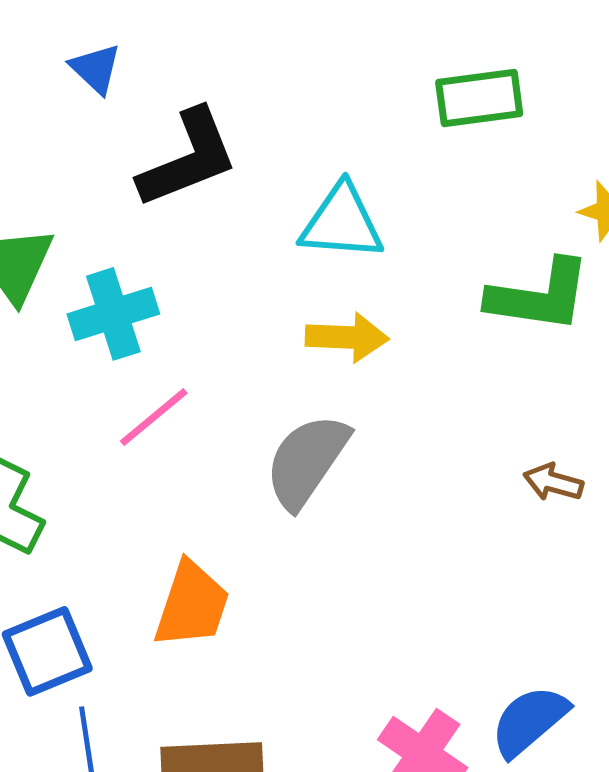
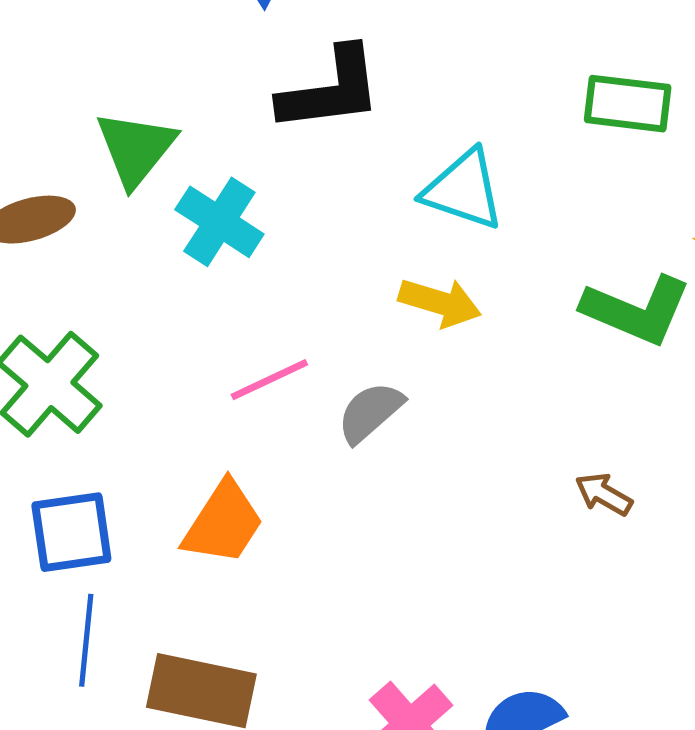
cyan cross: (113, 314) -> (219, 222), turned 36
pink line: (154, 417) -> (269, 380), moved
gray semicircle: (307, 461) -> (370, 412), size x0.7

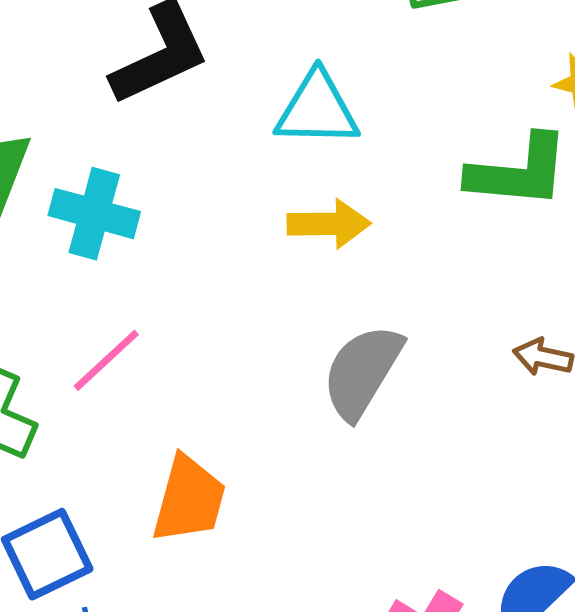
pink line: (269, 380) -> (106, 360), moved
gray semicircle: (370, 412) -> (362, 372), moved, size x1.4

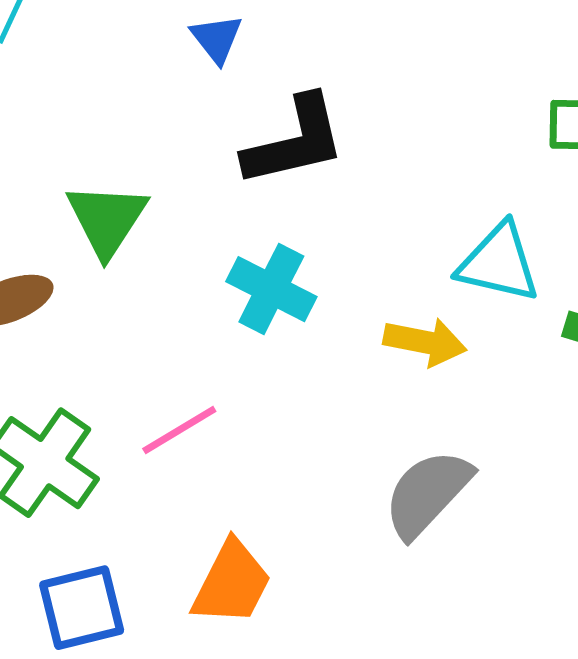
cyan triangle: (317, 109) -> (499, 263), moved
cyan cross: (94, 214) -> (271, 289), moved

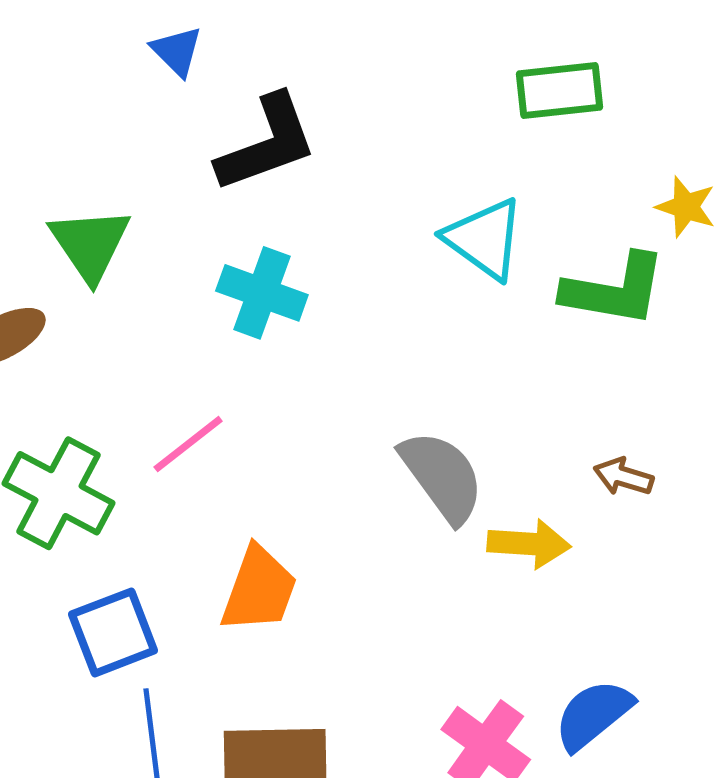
cyan triangle: (499, 263) -> (484, 239), turned 30
yellow arrow: (425, 342) -> (529, 544), moved
gray semicircle: (427, 493) -> (442, 476), turned 108

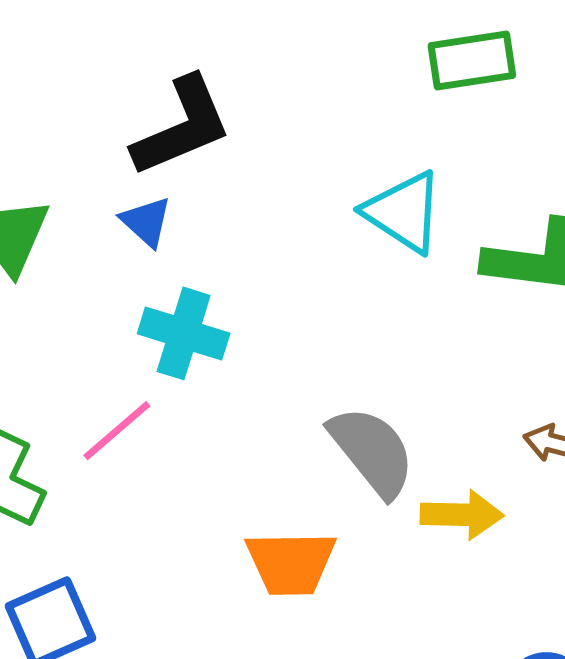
blue triangle: (177, 51) -> (146, 222), moved
cyan cross: (262, 293) -> (184, 333), moved
orange trapezoid: (259, 589) -> (291, 563), moved, turned 72

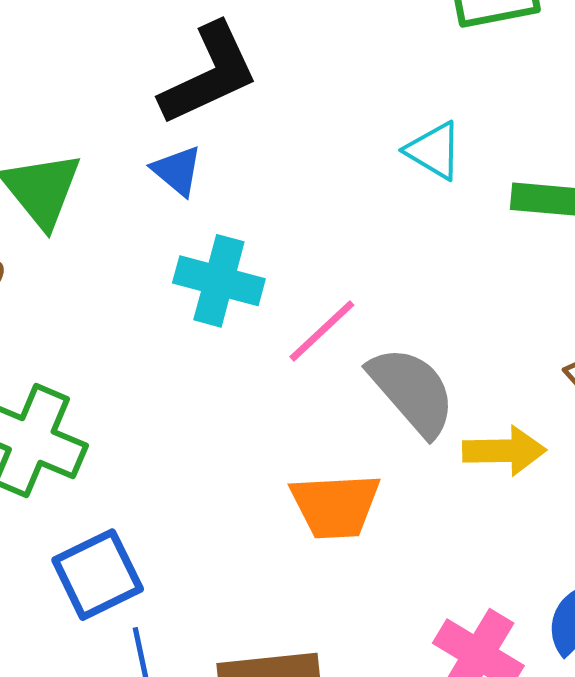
cyan triangle: (404, 212) -> (434, 151), size x0.7
pink line: (117, 431) -> (322, 331), moved

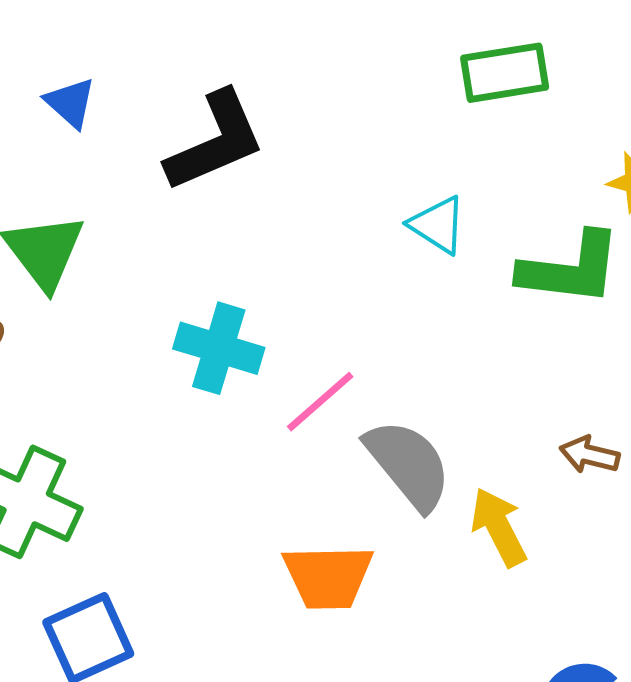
blue triangle: (177, 171) -> (70, 103), moved
yellow arrow: (504, 451) -> (499, 527), turned -118

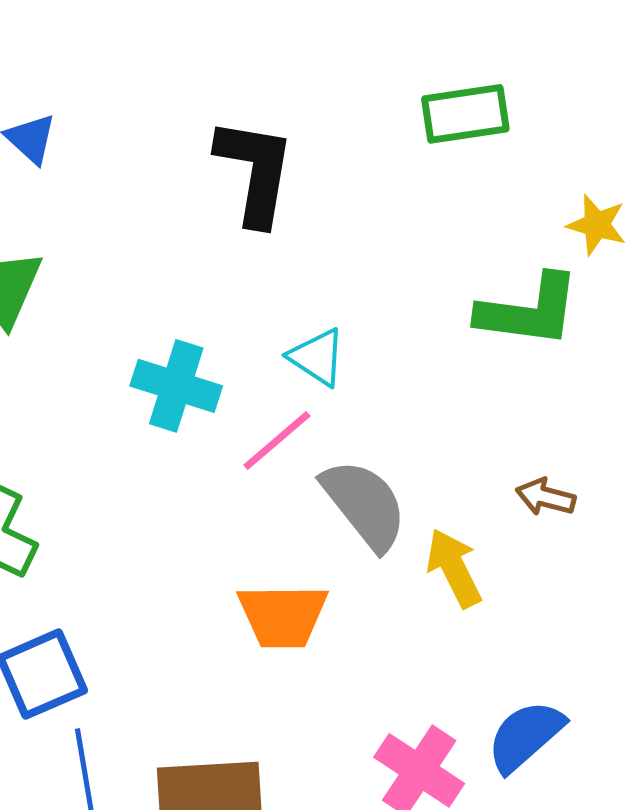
black L-shape: (215, 141) -> (255, 171), moved, turned -58
cyan triangle: (438, 225) -> (317, 357), moved

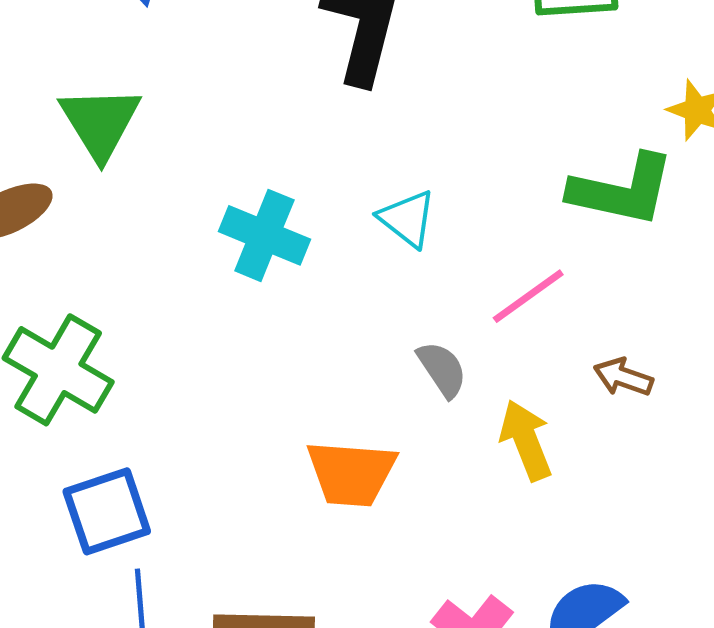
pink line: (277, 440) -> (528, 296), moved
gray semicircle: (364, 504) -> (442, 369), size x0.6

